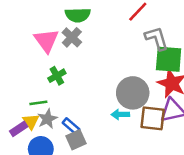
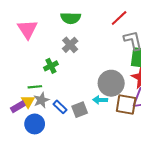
gray cross: (72, 37) -> (70, 45), moved
pink triangle: (46, 41) -> (27, 29), moved
gray square: (76, 140) -> (80, 110), moved

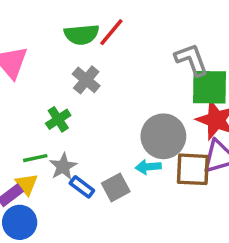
red line: (119, 18) -> (111, 32), moved
gray star: (41, 100) -> (63, 167), moved
blue circle: (35, 124) -> (20, 222), moved

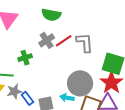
red line: (111, 32) -> (64, 41), moved
gray L-shape: (191, 60) -> (85, 43), moved
gray star: (63, 167) -> (14, 91), moved

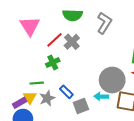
red line: (64, 41) -> (54, 40), moved
gray L-shape: (85, 43) -> (104, 23), moved, turned 45
blue rectangle: (27, 98) -> (66, 92), moved

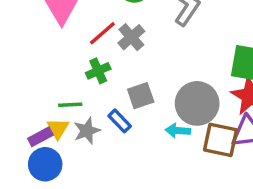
gray square: (81, 106) -> (141, 96), moved

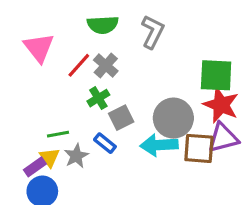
green cross: (98, 71) -> (98, 98), moved
cyan arrow: (178, 131) -> (159, 145), size x1.6

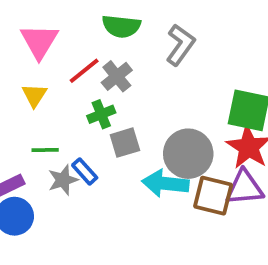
blue rectangle: (105, 143) -> (85, 171), moved
yellow triangle: (50, 157) -> (34, 95), moved

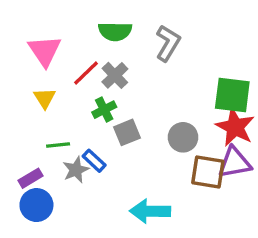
gray circle: (188, 154) -> (183, 137), size x0.7
cyan arrow: (165, 183) -> (150, 211), moved

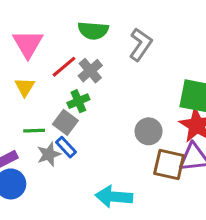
gray square: (127, 132) -> (65, 122), moved, turned -35

